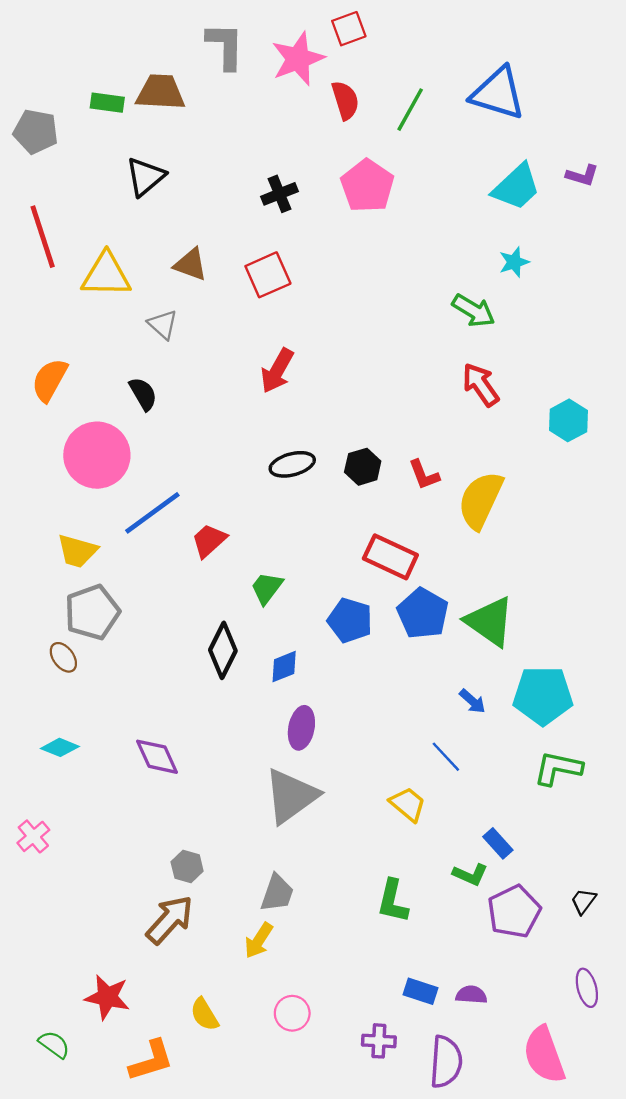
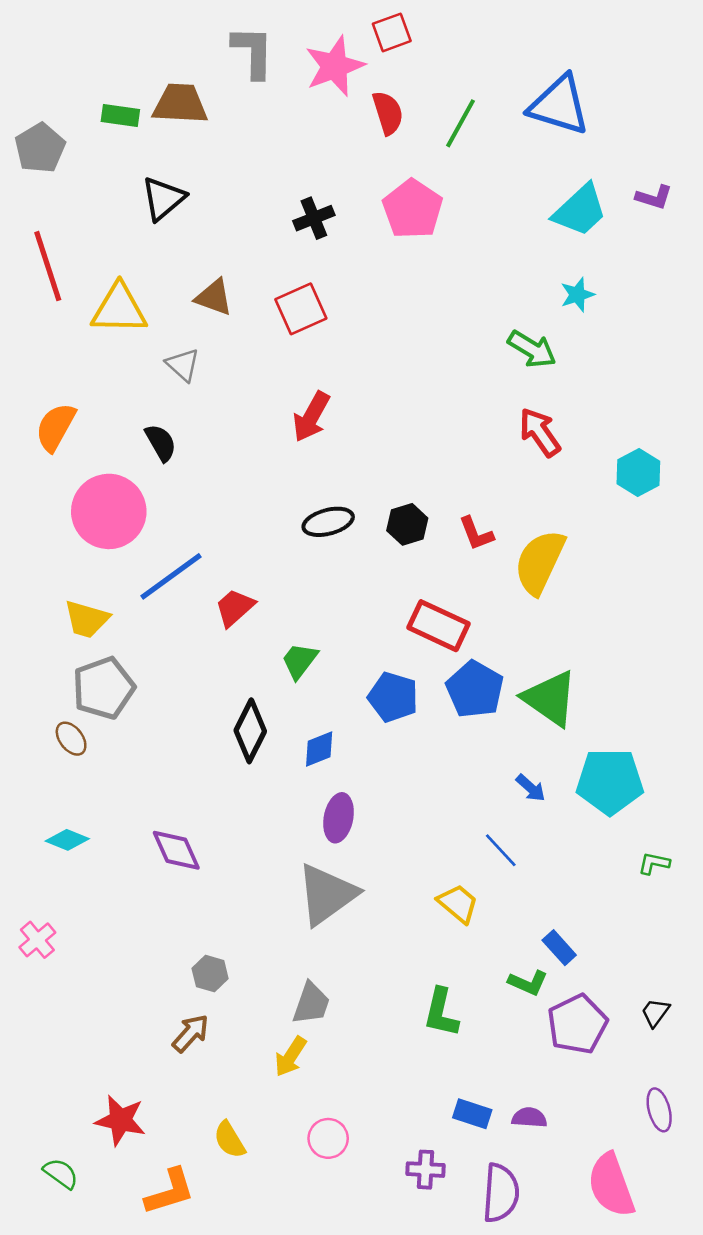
gray pentagon: (36, 132) -> (40, 148), turned 30
green L-shape: (558, 768) -> (654, 863), moved, size x0.6
brown arrow: (170, 920) -> (191, 1033), size x0.7

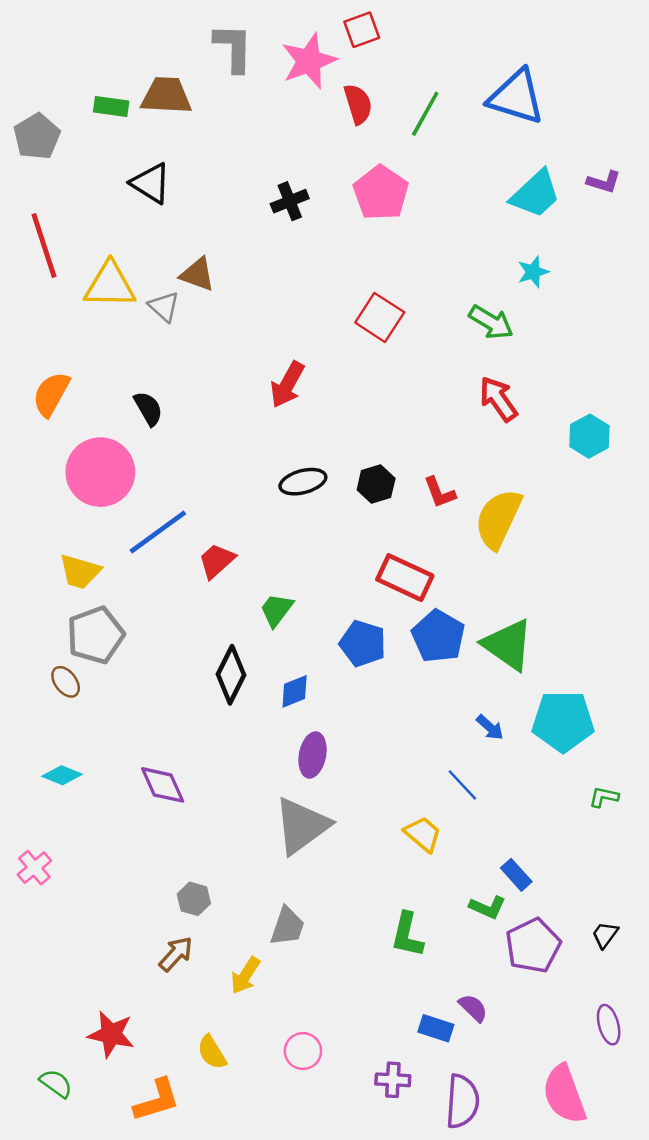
black triangle: (163, 199) -> (151, 183), turned -48
red square: (301, 309) -> (380, 317), moved, turned -33
gray triangle: (183, 365) -> (164, 307), moved
yellow arrow: (290, 1057) -> (245, 976), moved
purple semicircle: (529, 1118) -> (473, 1008), moved, turned 40

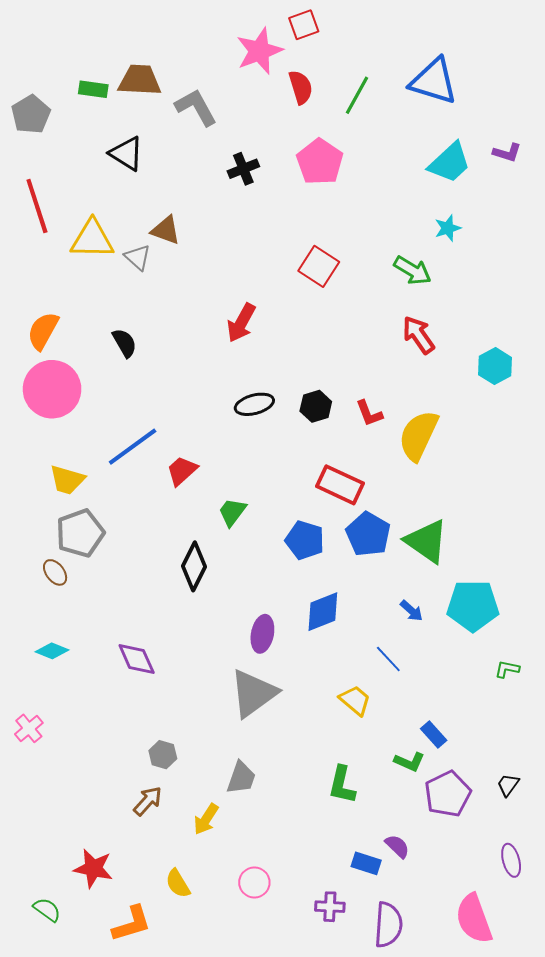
gray L-shape: (233, 48) -> (196, 107), moved, turned -30
pink circle: (100, 472) -> (52, 389), moved
blue diamond: (295, 691) -> (323, 612), moved, size x1.4

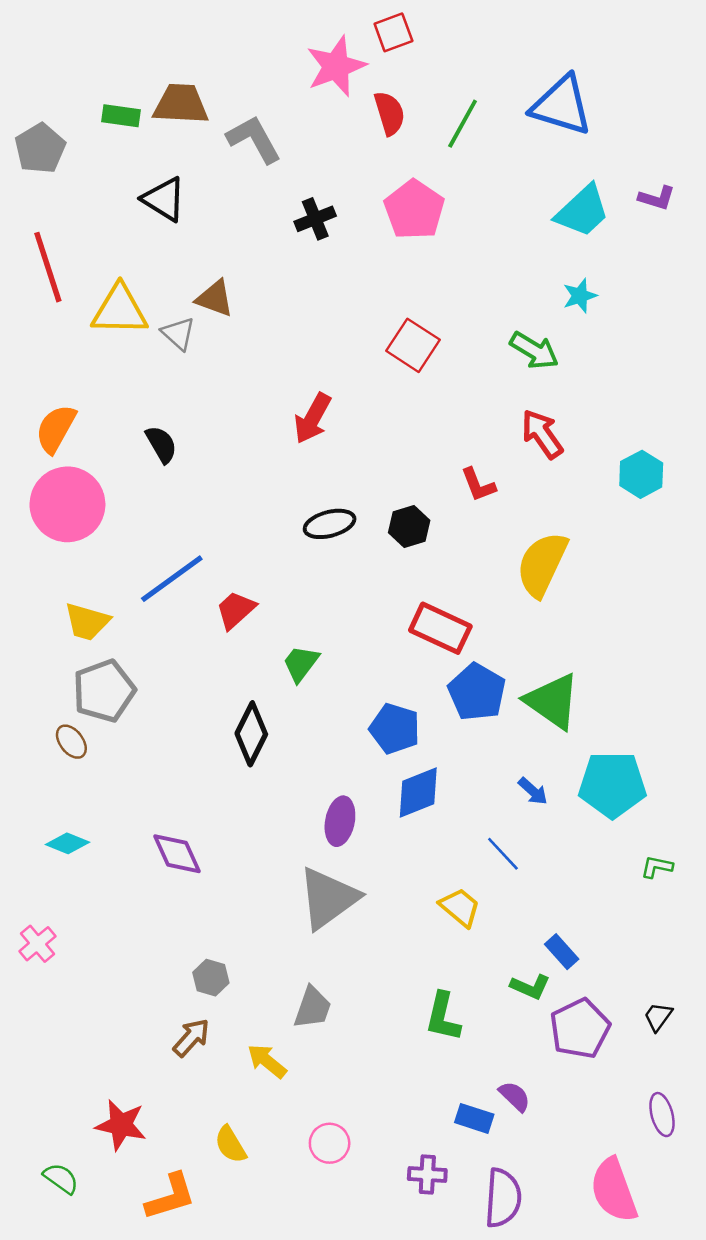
red L-shape: (369, 413) -> (478, 485), moved
blue pentagon: (305, 540) -> (395, 729), moved
yellow arrow: (206, 819) -> (267, 1061), turned 96

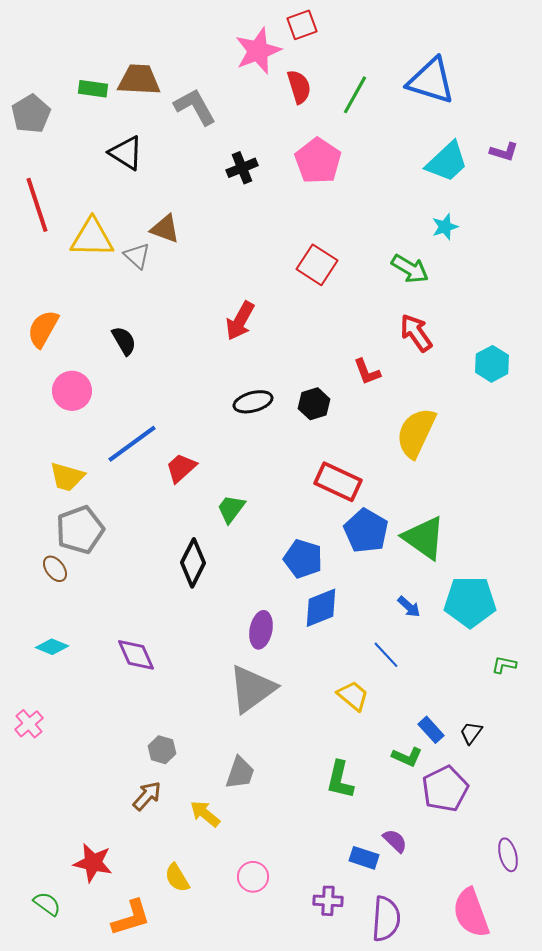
pink circle: (67, 504) -> (72, 391), moved, size x0.7
black trapezoid: (658, 1017) -> (471, 733), moved

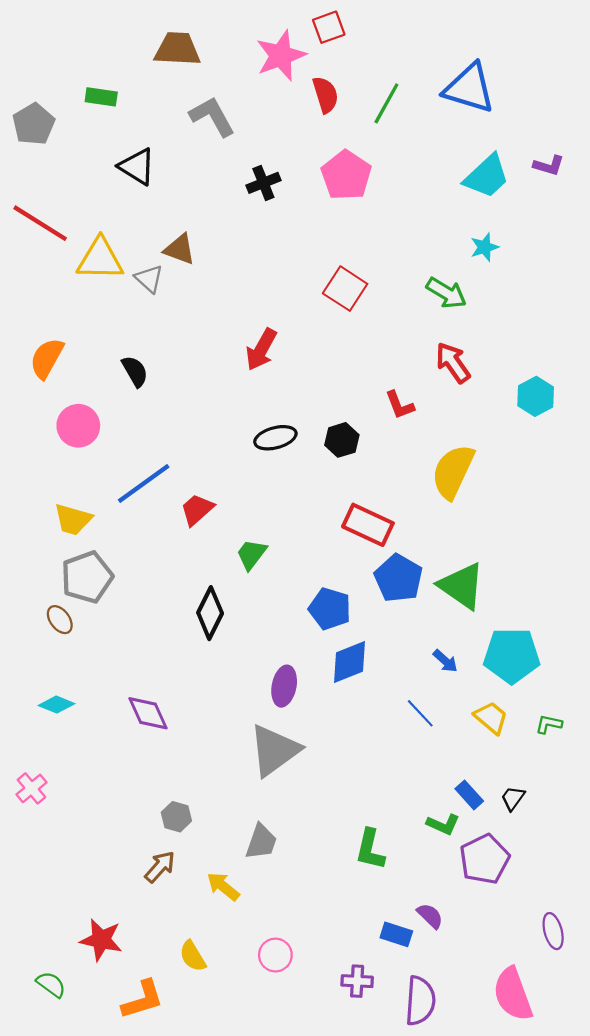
brown trapezoid: (139, 80) -> (177, 49), moved
red line: (37, 205) -> (40, 223), turned -40
yellow trapezoid: (353, 696) -> (491, 718), moved

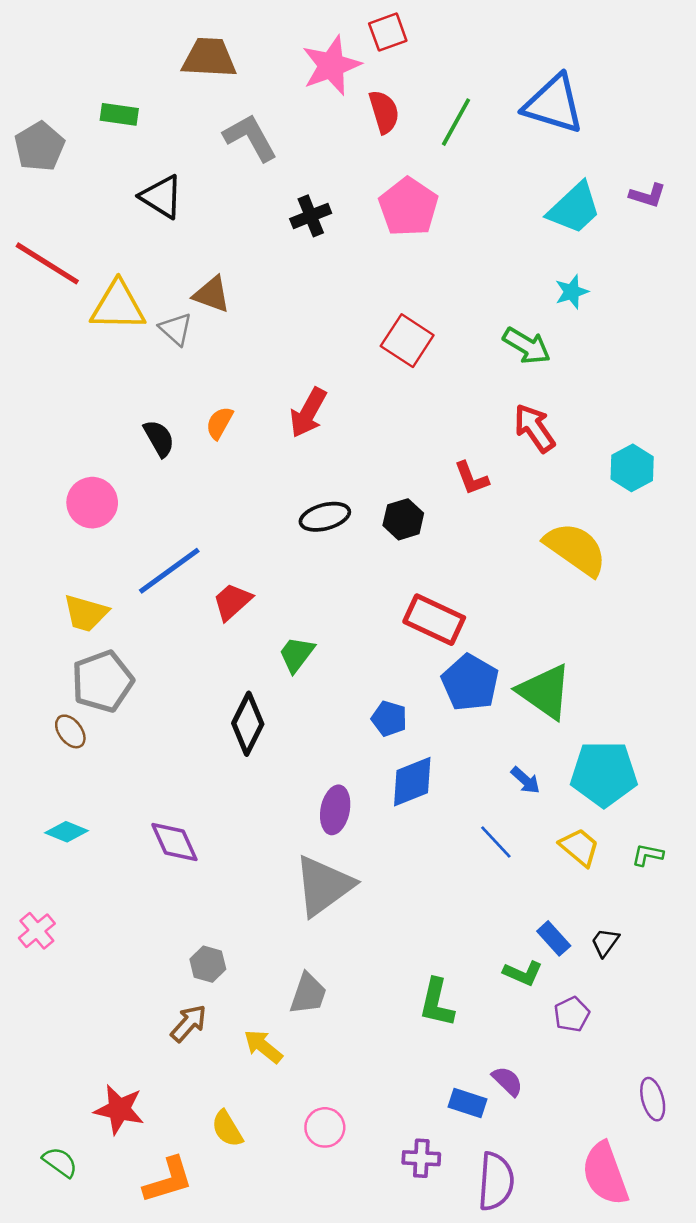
orange semicircle: (47, 358) -> (219, 423), moved, size x0.7
yellow semicircle: (453, 471) -> (576, 549), moved, turned 100
blue pentagon: (330, 609) -> (389, 719), size x0.7
purple pentagon: (484, 859) -> (572, 1014), size x0.6

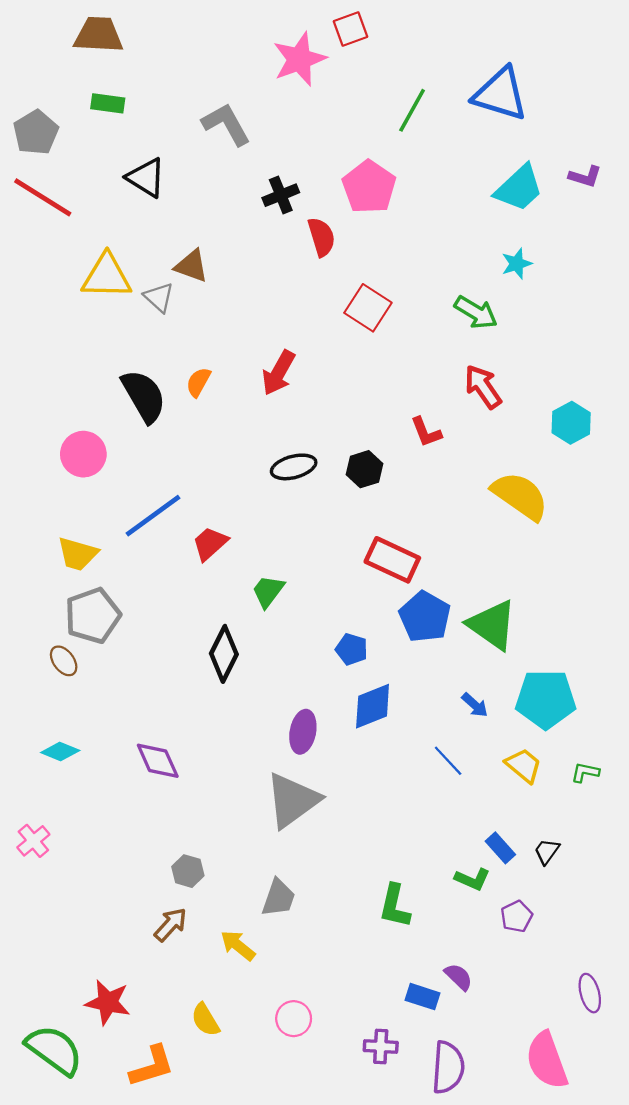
brown trapezoid: (209, 58) -> (98, 35), moved
red semicircle: (384, 112) -> (321, 237), moved
red line: (47, 263) -> (43, 197), moved
black semicircle: (159, 438) -> (144, 396), size x1.6
green semicircle: (60, 1162) -> (54, 1050), size x1.8

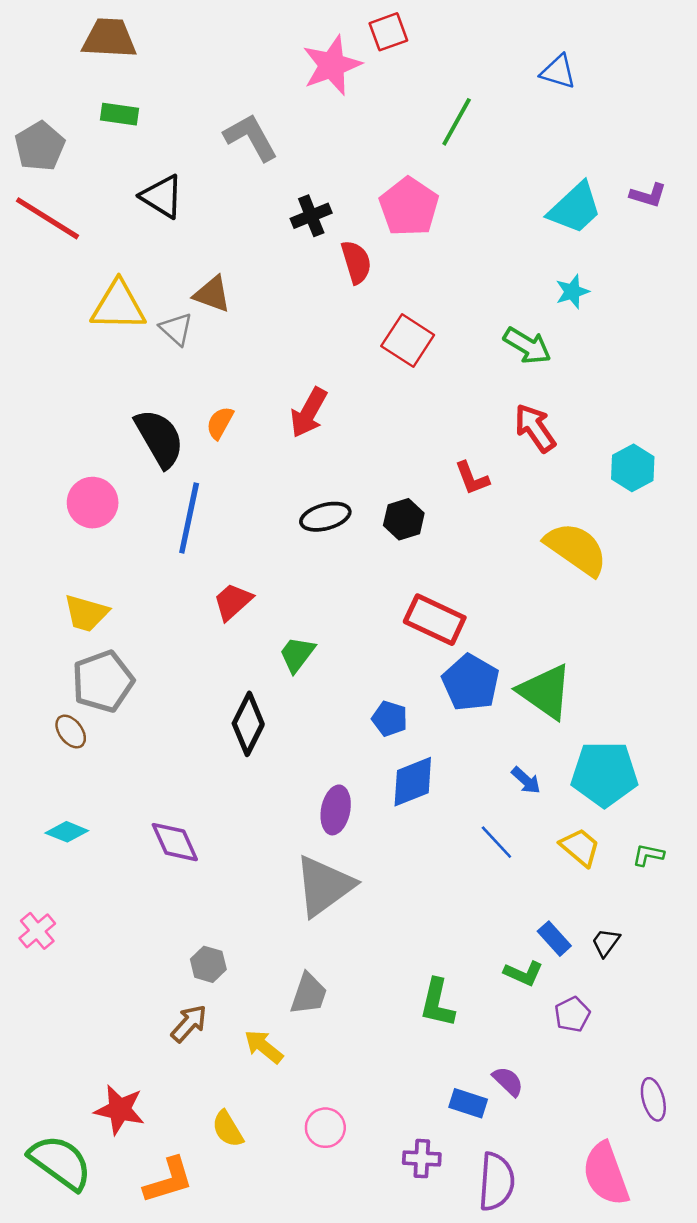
blue triangle: (500, 94) -> (558, 72), moved, size x0.6
blue line: (153, 516) -> (189, 518), moved, turned -42

